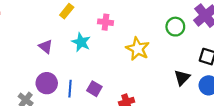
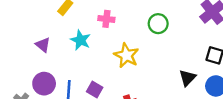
green circle: (175, 27) -> (158, 24), moved
yellow star: (138, 49) -> (126, 55), moved

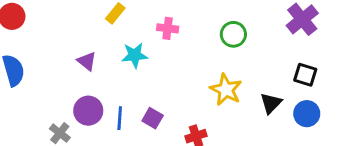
cyan star: (81, 40) -> (135, 55), turned -30
yellow star: (126, 55) -> (226, 90), moved

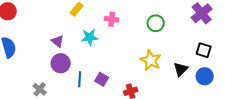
purple circle: (88, 111) -> (61, 63), moved

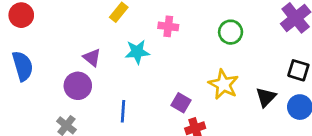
purple circle: (61, 63) -> (78, 86), moved
purple square: (102, 79) -> (181, 103), moved

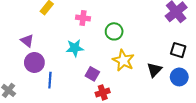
green circle: (231, 32) -> (114, 31), moved
cyan star: (137, 52) -> (75, 48), moved
purple circle: (78, 86) -> (34, 62), moved

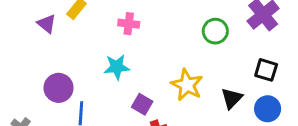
green circle: (114, 31) -> (215, 31), moved
purple triangle: (27, 41) -> (47, 24), moved

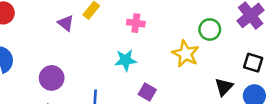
yellow star: (187, 85) -> (186, 54), moved
purple circle: (59, 88) -> (52, 78), moved

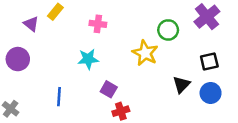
black square: (253, 63) -> (209, 61), turned -30
purple circle: (52, 78) -> (18, 59), moved

